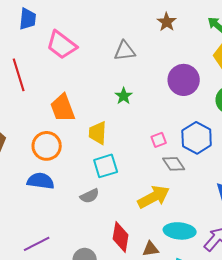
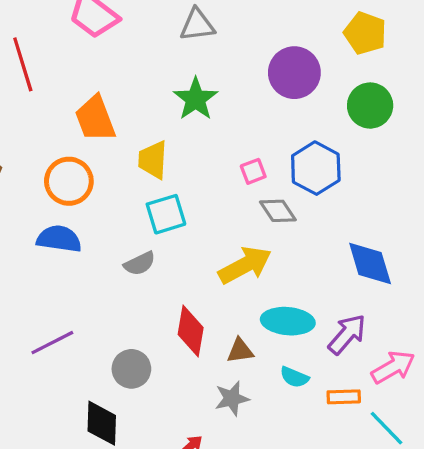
green star: (124, 96) -> (196, 99), size x1.5

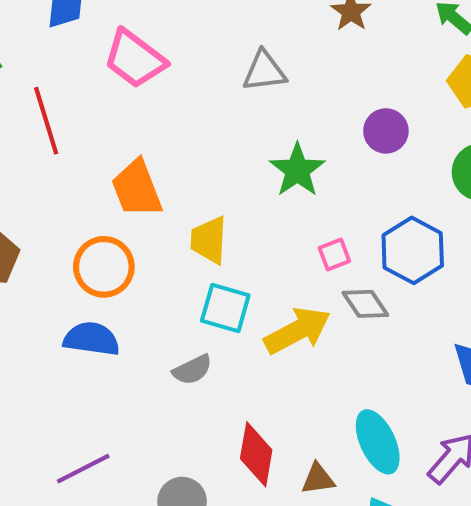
purple circle: (294, 73) -> (386, 131), size x0.7
green star: (196, 99) -> (297, 170), moved
cyan square: (166, 214) -> (225, 308), turned 33
yellow arrow: (245, 265) -> (297, 331), moved
cyan ellipse: (288, 321) -> (378, 442), turned 60

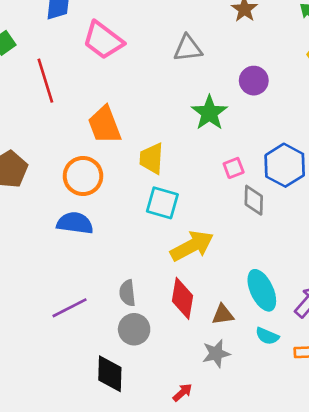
purple circle: (386, 131) -> (254, 81), moved
gray diamond: (365, 304) -> (254, 200), turned 36
yellow arrow: (297, 331) -> (192, 246), moved
gray semicircle: (192, 370) -> (127, 293), moved, turned 110

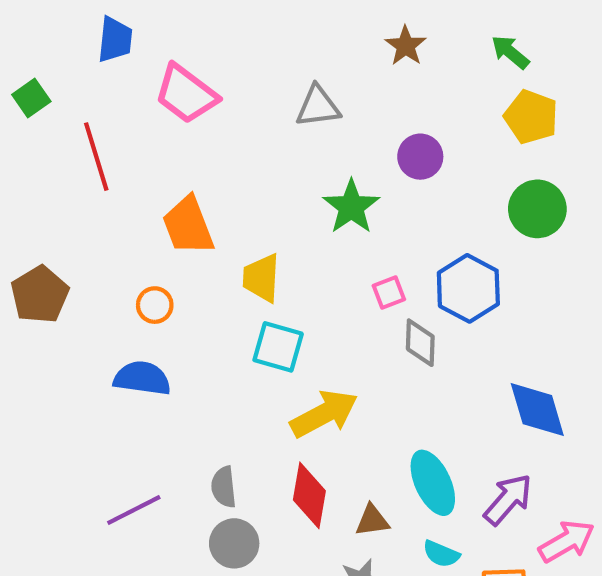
orange circle: (83, 176) -> (155, 305), size x0.6

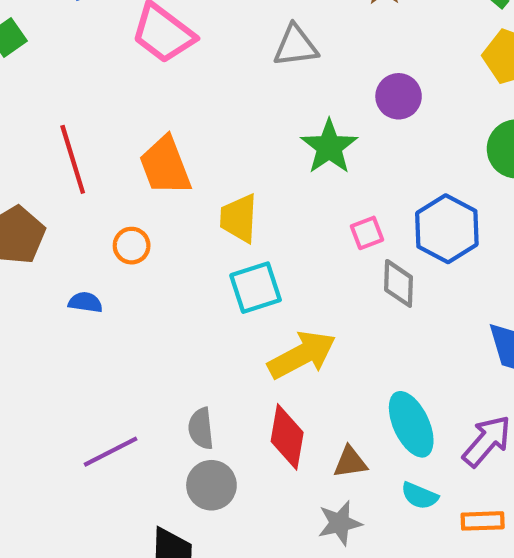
red line: (96, 157) -> (73, 159), moved
cyan square: (278, 347) -> (256, 288), turned -34
blue semicircle: (142, 378) -> (85, 302), moved, size x0.6

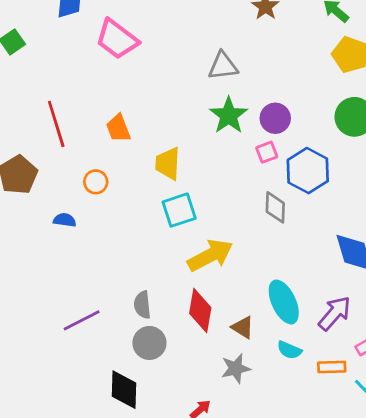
gray triangle: (296, 46) -> (223, 66), moved
purple circle: (399, 96) -> (275, 118), moved
orange trapezoid: (165, 166) -> (118, 128), size x0.7
pink square: (367, 233) -> (267, 152), moved
brown triangle: (350, 462) -> (243, 327), turned 40

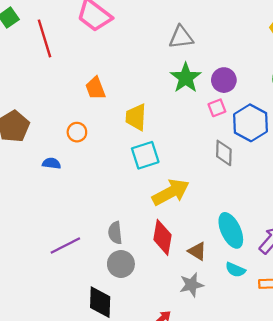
red line: (56, 124) -> (45, 38), moved

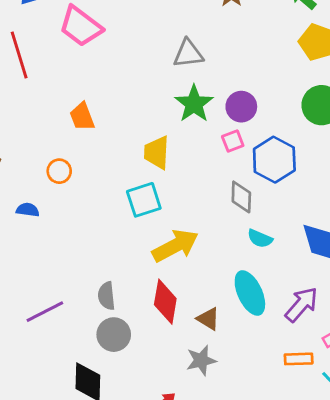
yellow trapezoid: (136, 117) -> (157, 152), moved
cyan semicircle: (235, 270) -> (260, 239), moved

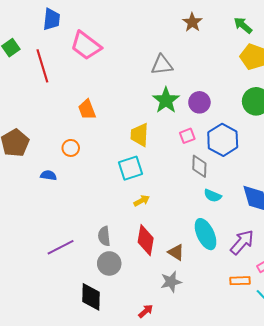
pink square: (233, 141) -> (187, 136), moved
yellow arrow: (175, 246) -> (142, 201), moved, size x0.5

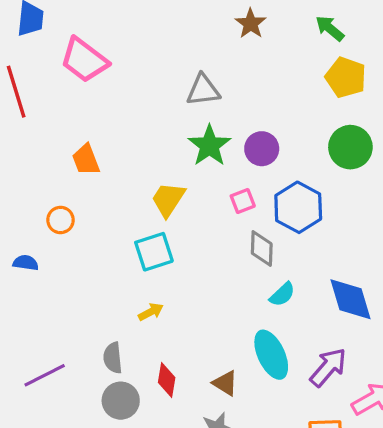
yellow trapezoid: (140, 135) -> (168, 199), turned 30
cyan semicircle: (213, 196) -> (282, 294), turned -66
yellow arrow: (142, 201) -> (151, 312), moved
red diamond: (146, 240) -> (167, 380), moved, size x0.7

